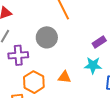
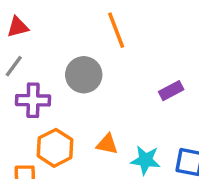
cyan star: (93, 65) -> (146, 160), moved

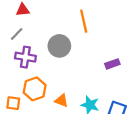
orange triangle: (107, 144) -> (61, 101), moved

